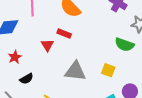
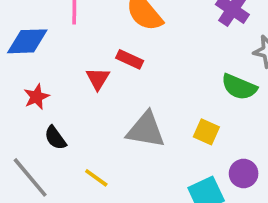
black semicircle: (26, 79) -> (55, 138), turned 80

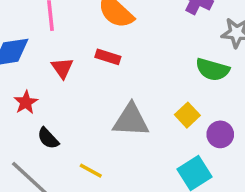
red triangle: (98, 79) -> (62, 68), moved
yellow square: (206, 132) -> (187, 115), turned 30
purple circle: (244, 173) -> (220, 134), moved

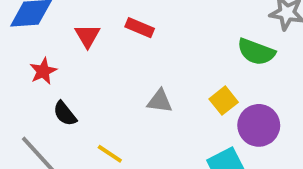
gray triangle: (131, 120) -> (160, 101), size x0.6
purple circle: (220, 134) -> (259, 125), size x1.4

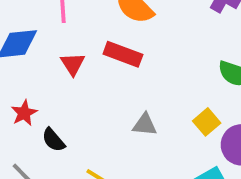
red rectangle: (140, 28) -> (123, 54), size x1.4
red star: (43, 71) -> (24, 113), moved

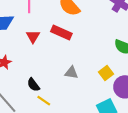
black semicircle: (53, 140) -> (33, 85), moved

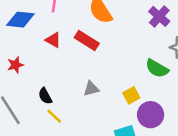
red triangle: (33, 36) -> (53, 40), turned -40
gray triangle: (71, 73) -> (91, 89), turned -32

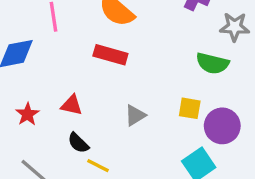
red triangle: (53, 40) -> (72, 105), moved
yellow square: (131, 95) -> (190, 108), turned -35

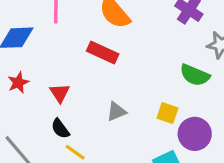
red triangle: (72, 105) -> (60, 93), turned 35
red star: (27, 114) -> (18, 83), moved

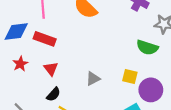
red rectangle: (103, 52) -> (45, 39), moved
black semicircle: (60, 129) -> (53, 94), turned -96

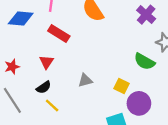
red rectangle: (45, 39) -> (59, 34), moved
red star: (20, 64) -> (12, 67), moved

